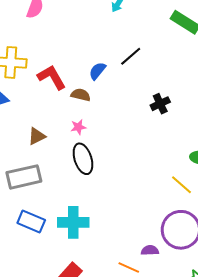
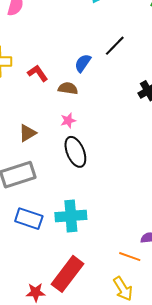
red L-shape: (52, 77) -> (38, 73), size x0.7

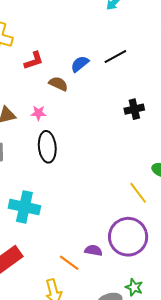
red L-shape: (38, 73) -> (34, 61), turned 90
pink star: (68, 121) -> (38, 113), moved

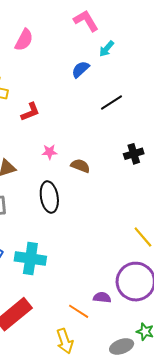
blue semicircle: (80, 64) -> (80, 69), moved
brown semicircle: (58, 84) -> (80, 166), moved
pink star: (38, 113) -> (50, 152), moved

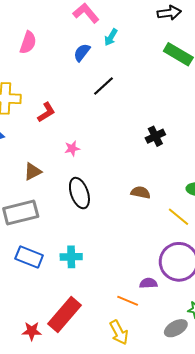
blue semicircle: (80, 69) -> (82, 52), moved
black line: (111, 102) -> (103, 86), moved
brown semicircle: (80, 166) -> (141, 192), moved
cyan cross: (30, 259) -> (71, 257), size x0.7

